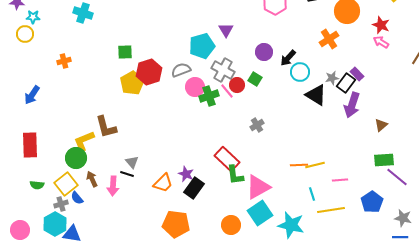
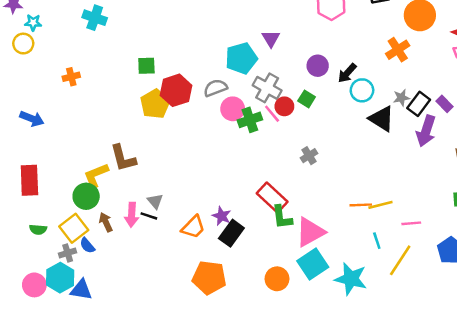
purple rectangle: (357, 74) -> (445, 104), moved
blue arrow: (32, 95) -> (32, 119), turned -102
pink arrow: (113, 186) -> (132, 215), moved
yellow line: (331, 210) -> (400, 260), turned -48
pink circle: (20, 230) -> (34, 285), moved

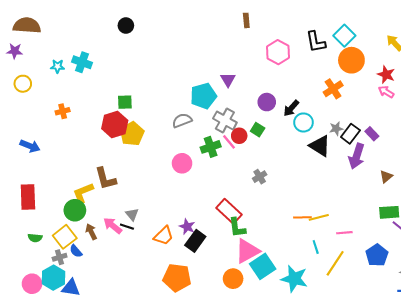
cyan star: (33, 23) -> (58, 66), moved
red hexagon: (176, 90) -> (115, 125), moved
pink circle: (233, 109) -> (182, 163), moved
pink arrow: (132, 215) -> (113, 226), turned 126
pink triangle: (310, 232) -> (247, 251), moved

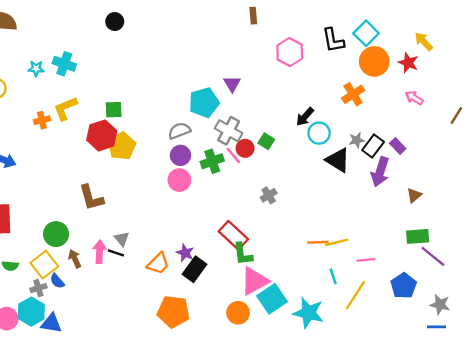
red star: (386, 75) -> (408, 63), moved
purple circle: (267, 102) -> (180, 155), moved
yellow L-shape: (83, 193) -> (65, 108), moved
pink arrow: (113, 226) -> (99, 252), turned 54

